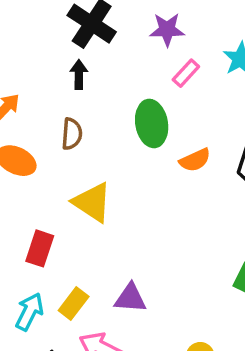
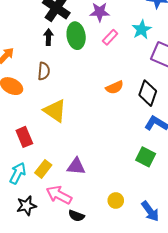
green ellipse: (152, 123) -> (76, 36), moved
red rectangle: (40, 248) -> (24, 137), turned -42

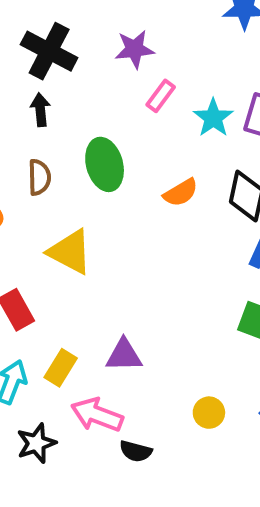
cyan star: (142, 30) -> (213, 118), moved
green ellipse: (76, 36) -> (105, 164), moved

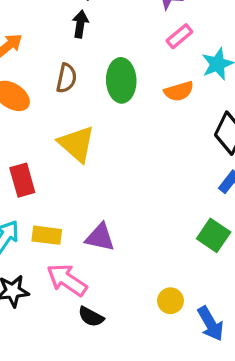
orange semicircle: (181, 193) -> (179, 91), moved
yellow rectangle: (61, 368) -> (47, 235), turned 52
yellow circle: (209, 413) -> (170, 301), moved

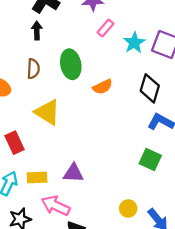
orange semicircle: (179, 91) -> (103, 87), moved

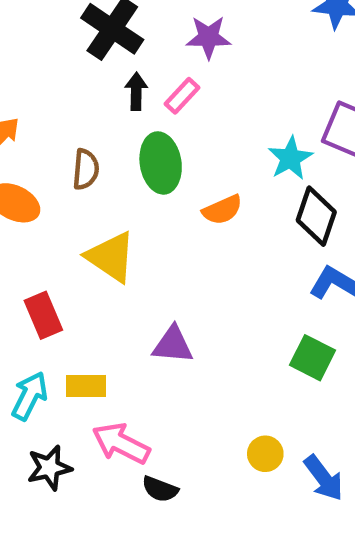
pink rectangle: (105, 28) -> (182, 96), moved
black arrow: (37, 31) -> (136, 91), moved
cyan star: (134, 43) -> (290, 158), moved
purple triangle: (73, 173) -> (173, 345), moved

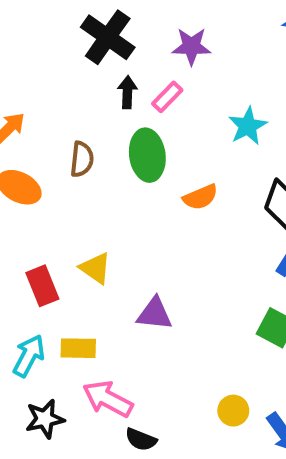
cyan star: (290, 158) -> (248, 126), moved
yellow triangle: (111, 257) -> (95, 268), moved, size x0.7

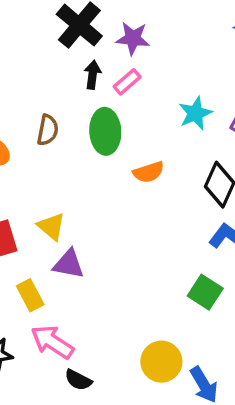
purple star: (191, 46) -> (133, 38), moved
purple triangle: (155, 314) -> (69, 264), moved
yellow rectangle: (78, 348) -> (30, 295), turned 56
yellow circle: (233, 411) -> (161, 362), size x1.5

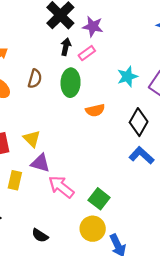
green square: (205, 292) -> (99, 199), moved
yellow rectangle: (30, 295) -> (15, 180), turned 36
pink arrow: (52, 342) -> (61, 187), moved

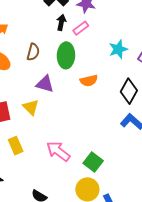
purple triangle: (40, 163) -> (45, 84), moved
yellow rectangle: (15, 180) -> (16, 146), turned -36

